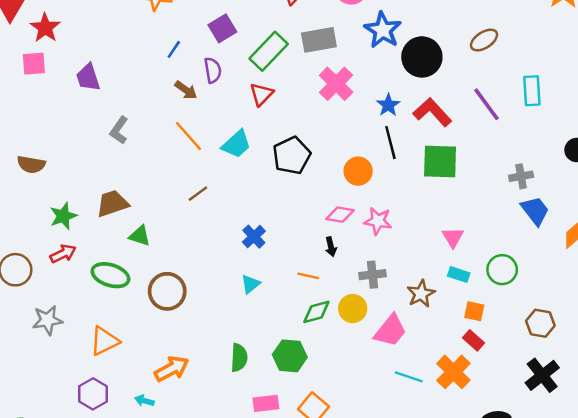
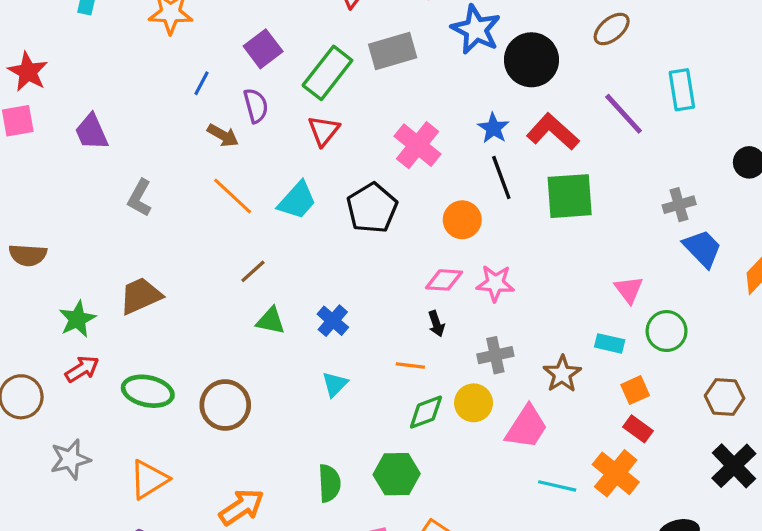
pink cross: (336, 84) -> (418, 145), moved
green triangle: (140, 236) -> (271, 321), moved
pink triangle: (453, 237) -> (629, 290), moved
orange square: (474, 311) -> (635, 390), turned -30

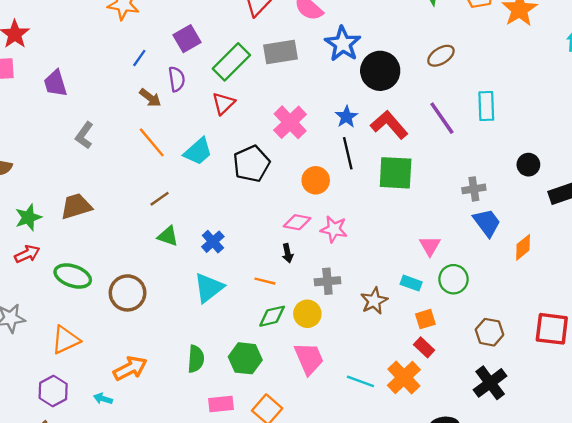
cyan triangle: (335, 384) -> (209, 288), size x1.6
pink trapezoid: (527, 427) -> (309, 358), moved, turned -63

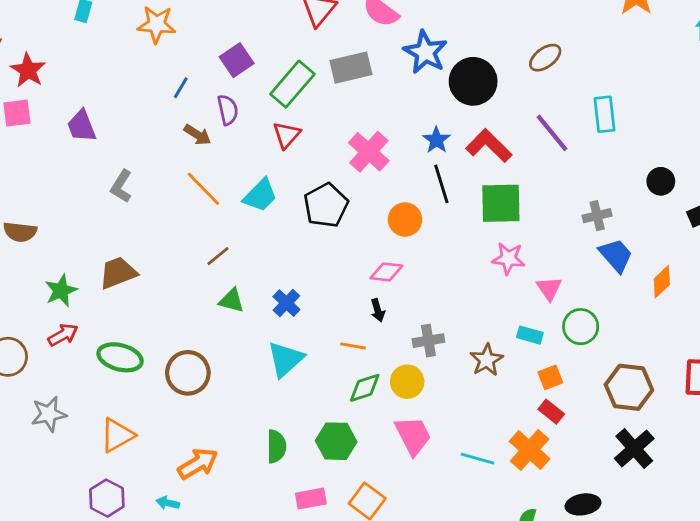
pink star: (334, 229) -> (508, 258), moved
brown hexagon: (489, 332) -> (629, 387), size x1.4

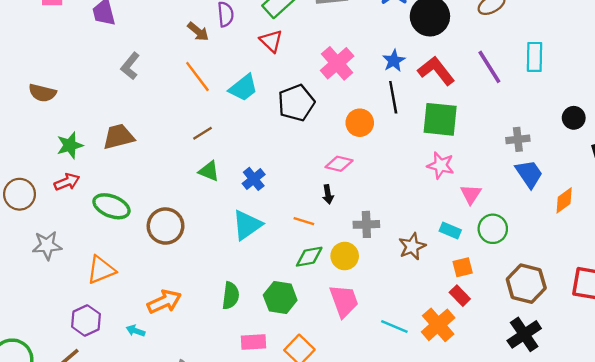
red triangle: (287, 135) -> (271, 41), turned -35

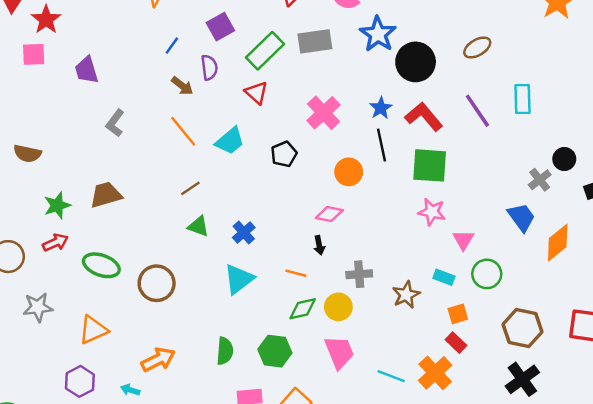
black pentagon: (296, 103) -> (284, 154), size x0.7
gray cross: (518, 139) -> (540, 180), moved, turned -30
orange diamond: (564, 200) -> (558, 243), size x1.4

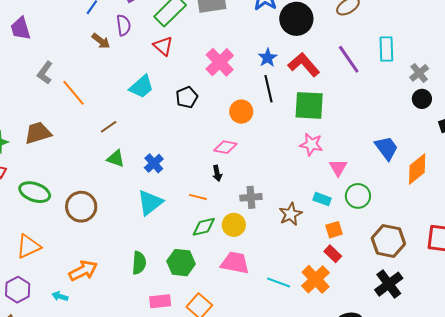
orange line: (183, 131) -> (74, 93), moved
gray cross: (540, 180) -> (419, 73), moved
pink trapezoid: (339, 352) -> (235, 263), turned -56

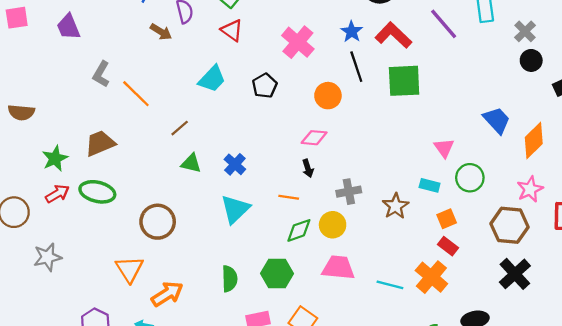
pink star: (311, 144) -> (530, 189), moved, turned -30
green ellipse: (35, 192) -> (97, 192), moved
orange triangle: (28, 246) -> (129, 269), moved, turned -32

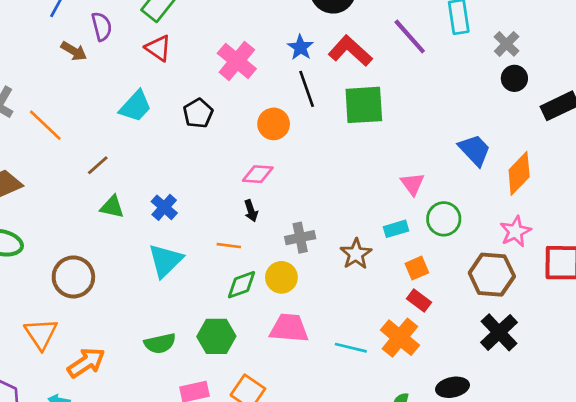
cyan rectangle: (430, 185) -> (396, 229), turned -30
green semicircle: (230, 279) -> (160, 343), turned 80

